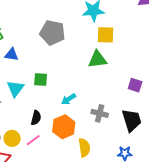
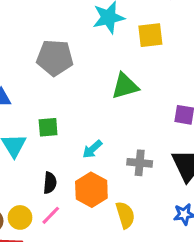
yellow square: (105, 35) -> (150, 35), moved

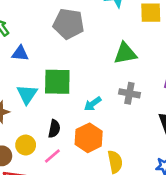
green square: (48, 127) -> (57, 82), size x1.6
gray cross: (140, 163) -> (129, 93), moved
yellow circle: (20, 217) -> (26, 145), moved

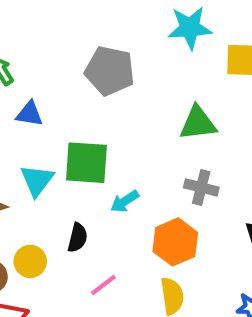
cyan arrow: (93, 104) -> (125, 201), moved
orange hexagon: (89, 138) -> (175, 242), moved
pink line: (52, 156) -> (103, 285), moved

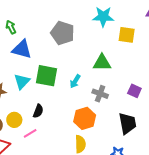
blue triangle: (29, 114) -> (22, 49), size x1.5
cyan arrow: (125, 201) -> (75, 81), moved, turned -32
pink line: (103, 285) -> (30, 133), moved

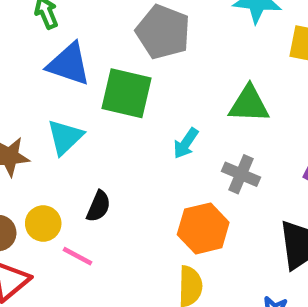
green square: (47, 76) -> (127, 93), moved
pink line: (30, 133) -> (77, 256), turned 56

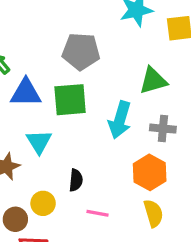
cyan arrow: (186, 143) -> (120, 120), size x1.6
pink line: (77, 256) -> (97, 213), moved

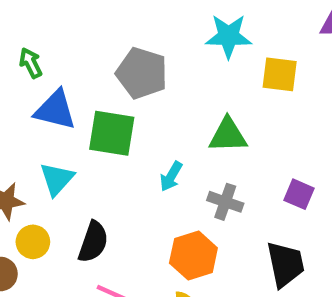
cyan arrow: (120, 120) -> (171, 176), size x0.6
black semicircle: (76, 180) -> (93, 242), size x1.4
yellow circle: (43, 203) -> (33, 242), moved

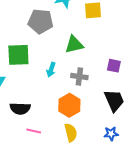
gray pentagon: (142, 73) -> (41, 21), moved
black semicircle: (93, 242) -> (20, 109), turned 84

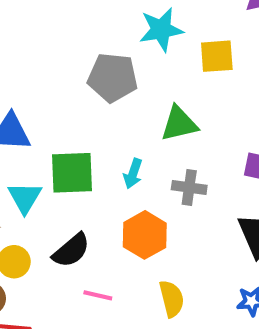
green square: (18, 55) -> (72, 173), moved
orange hexagon: (69, 105) -> (145, 235), moved
black semicircle: (20, 109) -> (71, 250), turned -42

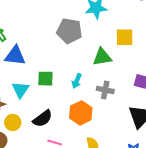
yellow square: (217, 56) -> (125, 37), moved
green square: (72, 173) -> (45, 79), size x0.7

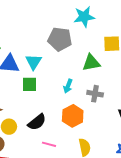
green square: (45, 79) -> (29, 84), moved
cyan triangle: (20, 90) -> (34, 62), moved

